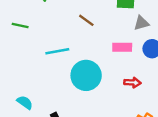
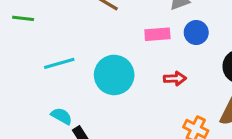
cyan line: (57, 51) -> (59, 63), moved
cyan semicircle: (25, 102) -> (62, 116), moved

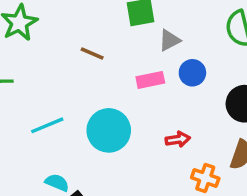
red arrow: (175, 79) -> (178, 139), moved

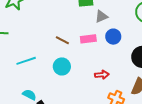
brown line: (92, 54) -> (62, 40), moved
cyan circle: (109, 130) -> (62, 66), size x0.7

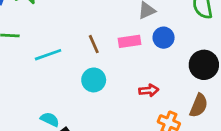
brown line: (62, 40) -> (94, 44), turned 40
cyan line: (26, 61) -> (48, 55), moved

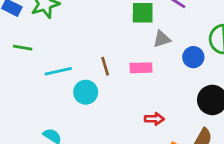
blue circle: (164, 38) -> (193, 57), moved
cyan circle: (94, 80) -> (86, 92), moved

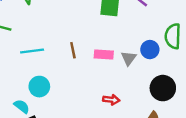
gray triangle: (162, 39) -> (129, 58), moved, turned -42
cyan circle: (86, 92) -> (39, 87), moved

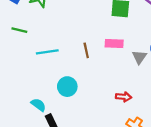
pink rectangle: (104, 55) -> (114, 44), moved
cyan circle: (39, 87) -> (67, 87), moved

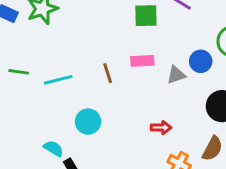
green line: (19, 30) -> (19, 72), moved
gray triangle: (139, 57) -> (176, 75), turned 42

